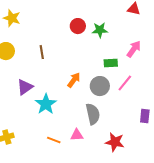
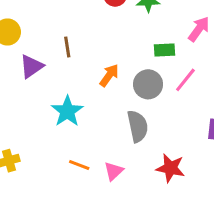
brown line: (42, 52) -> (67, 47), moved
purple triangle: (25, 87) -> (31, 66), moved
pink triangle: (77, 135) -> (114, 171), moved, turned -40

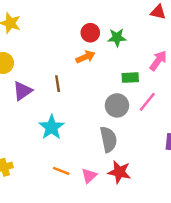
brown line: (67, 47) -> (58, 84), moved
orange arrow: (109, 75) -> (85, 57), moved, turned 30
red star: (170, 168) -> (119, 172), moved

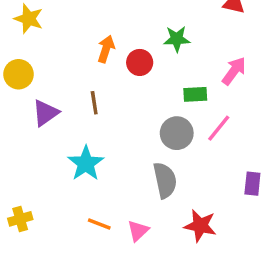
red circle: (90, 33) -> (140, 62), moved
orange arrow: (85, 57) -> (106, 49), moved, turned -48
red star: (119, 172) -> (200, 226), moved

